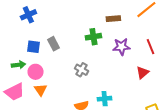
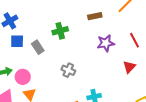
green cross: (93, 37) -> (60, 31), moved
blue square: (33, 47) -> (17, 41), moved

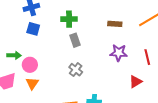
green cross: (60, 31) -> (69, 19), moved
gray rectangle: (38, 47) -> (75, 40), moved

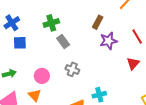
brown rectangle: (115, 24) -> (98, 22), moved, turned -48
pink circle: (30, 65) -> (42, 76), moved

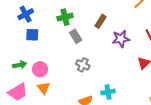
brown rectangle: (98, 22) -> (100, 21), moved
pink circle: (42, 76) -> (40, 69), moved

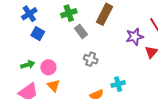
brown rectangle: (100, 21) -> (104, 14), size x1.5
blue square: (32, 35) -> (38, 34), turned 32
purple star: (121, 39) -> (135, 37), moved

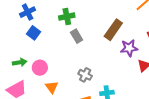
brown rectangle: (104, 14) -> (113, 30), moved
gray cross: (91, 59) -> (85, 75), moved
orange triangle: (54, 86) -> (52, 87), moved

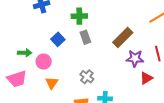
blue square: (33, 33) -> (58, 39), moved

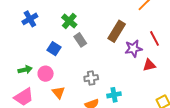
green cross: (79, 16) -> (69, 21), turned -35
gray cross: (87, 77) -> (91, 78), turned -32
red triangle: (146, 78) -> (149, 65), turned 32

